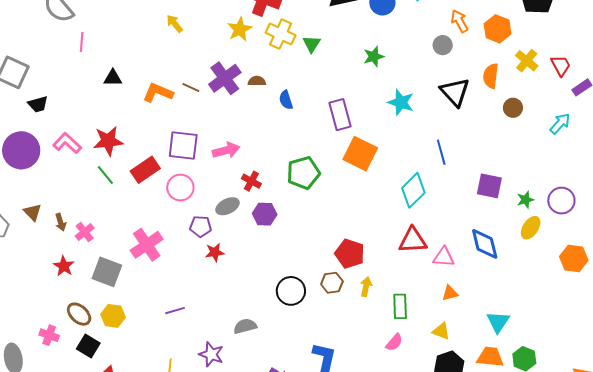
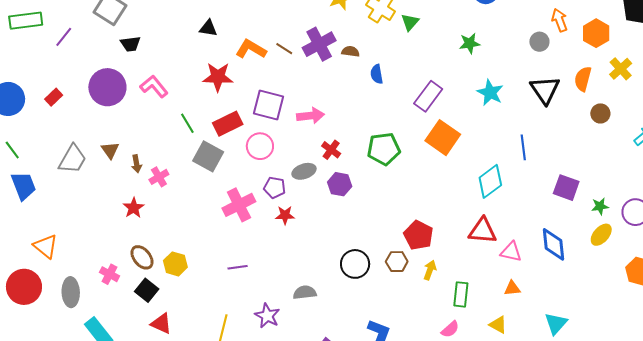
purple rectangle: (340, 115) -> (428, 96), turned 44
red star: (108, 141) -> (218, 77), moved
pink cross: (147, 245) -> (239, 205), moved
gray square: (107, 272) -> (208, 156), moved

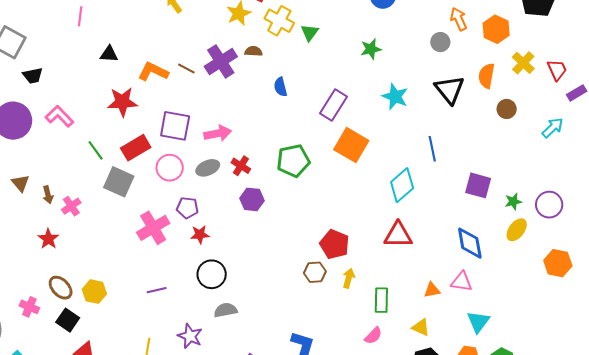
brown semicircle: (350, 51) -> (253, 51), moved
gray ellipse: (304, 171) -> (208, 168), moved
pink triangle: (511, 252) -> (462, 282), moved
black circle: (355, 264) -> (212, 274), moved

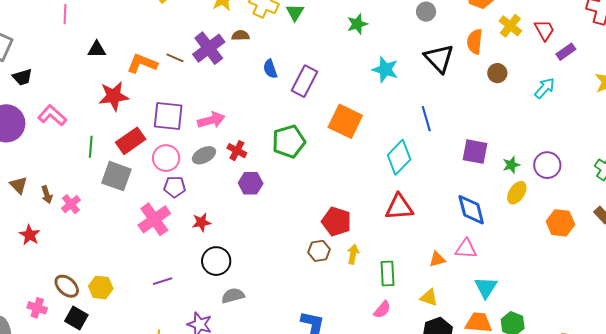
purple rectangle: (334, 105) -> (304, 81), moved
green line: (96, 150) -> (91, 147), turned 45
purple pentagon: (187, 208) -> (175, 187), moved
red star: (48, 239) -> (30, 235), moved

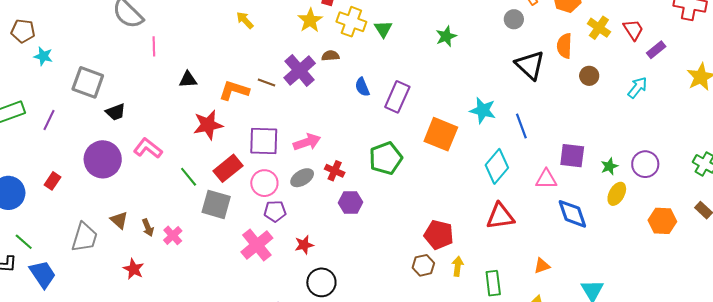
cyan star: (385, 69) -> (483, 110), moved
green line: (91, 147) -> (189, 177), turned -40
pink triangle: (466, 249) -> (546, 179), moved

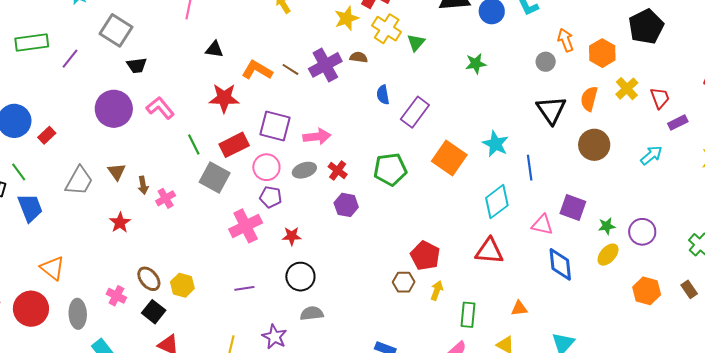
brown circle: (589, 76) -> (594, 145), moved, size x1.6
red rectangle: (52, 181) -> (47, 135), moved

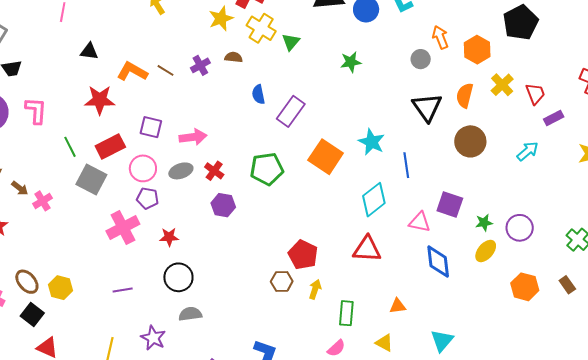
purple cross: (325, 65) -> (200, 65), size x0.6
pink L-shape: (160, 108) -> (36, 111), turned 44
purple square: (275, 126) -> (151, 127), size x0.7
brown arrow: (143, 185) -> (20, 188), turned -42

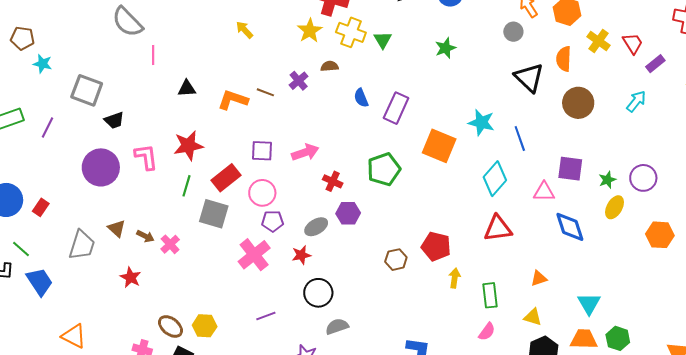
red star: (100, 100) -> (188, 146), moved
green line: (70, 147) -> (187, 186), turned 55
gray ellipse: (181, 171) -> (316, 227), moved
brown hexagon: (282, 281) -> (396, 260), moved

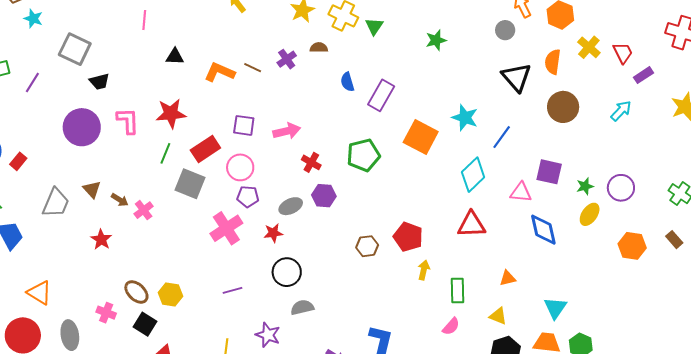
blue line: (520, 138) -> (502, 137), turned 50

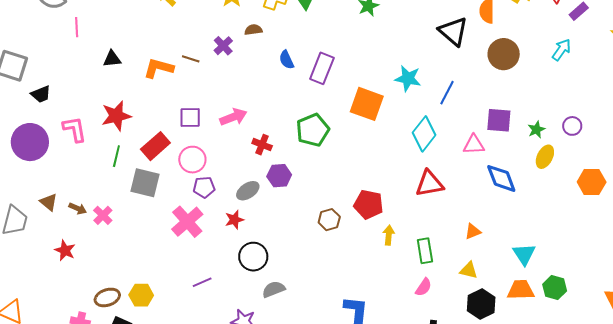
purple circle: (621, 188) -> (572, 126), size x0.7
brown ellipse: (136, 292) -> (107, 297), turned -55

